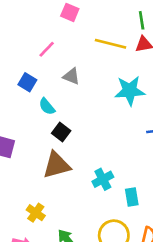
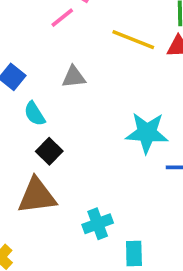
pink line: (47, 49) -> (62, 18), moved
gray triangle: (71, 76) -> (74, 77), turned -36
cyan star: (130, 91) -> (147, 133), moved

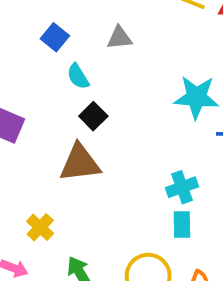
cyan cross: (98, 224) -> (182, 187), moved

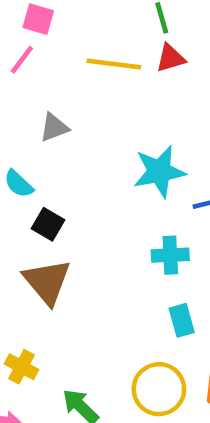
brown triangle: (80, 163) -> (47, 282), turned -48
cyan cross: (182, 187) -> (170, 255), moved, turned 32

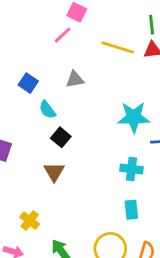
brown triangle: (47, 282) -> (54, 172), size x0.7

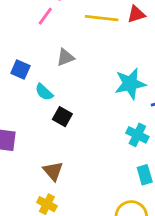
cyan cross: (131, 169) -> (137, 135), turned 30
brown triangle: (54, 172) -> (53, 171), moved

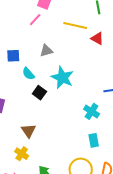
red triangle: (136, 14) -> (97, 38), moved, turned 40
blue square: (20, 70) -> (13, 56), turned -32
cyan star: (130, 84) -> (62, 78), moved, turned 30

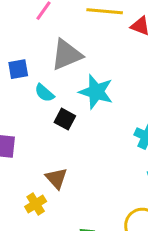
gray triangle: (46, 51) -> (67, 55), size x1.6
yellow cross: (22, 154) -> (36, 204), moved, turned 32

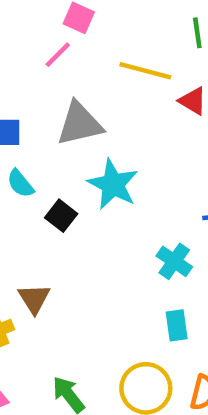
cyan semicircle: (44, 93) -> (20, 183), moved

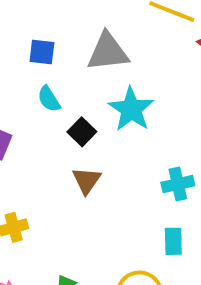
cyan cross: (174, 261) -> (178, 184), turned 36
brown triangle: (34, 299) -> (87, 180), moved

